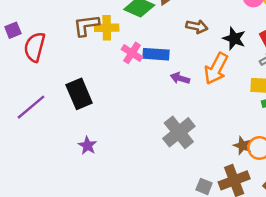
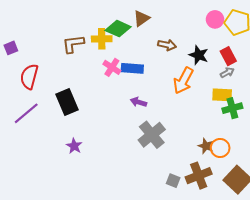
yellow cross: (107, 28) -> (102, 39), moved
red semicircle: (35, 47) -> (29, 77), moved
purple arrow: (180, 78) -> (138, 102), moved

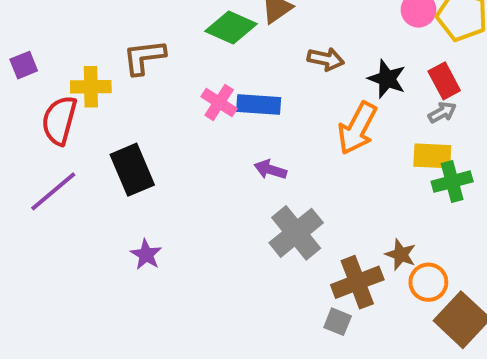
yellow cross: (102, 39) -> (91, 87), moved
orange circle: (220, 148) -> (428, 282), moved
brown cross: (199, 176) -> (357, 282), moved

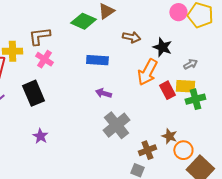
red rectangle: (444, 81) -> (167, 90), moved
pink cross: (219, 103) -> (44, 59), moved
brown cross: (357, 282) -> (147, 150), size x0.7

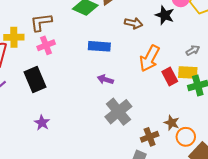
black star: (162, 47) -> (165, 15), moved
pink cross: (44, 59) -> (46, 45), turned 36

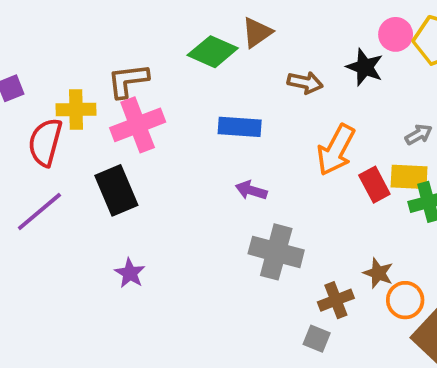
pink cross: (46, 45) -> (138, 125), size x1.5
gray cross: (118, 112) -> (276, 252), turned -36

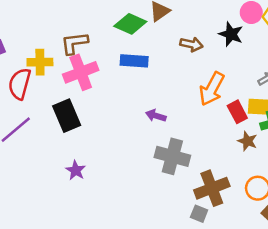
blue rectangle: (240, 127) -> (134, 61), moved
brown star: (378, 273) -> (247, 141), moved
brown cross: (336, 300) -> (212, 188), size x1.5

